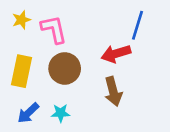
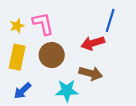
yellow star: (21, 20) -> (17, 26), moved
brown arrow: (113, 91) -> (91, 73), turned -60
cyan star: (61, 113) -> (67, 91), moved, size x1.5

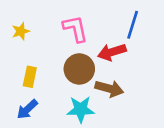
pink L-shape: (43, 24) -> (75, 29), moved
brown circle: (52, 55) -> (79, 69), moved
yellow rectangle: (17, 57) -> (30, 77), moved, size x0.7

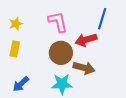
yellow rectangle: (30, 77) -> (15, 49), moved

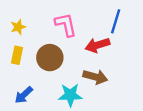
brown circle: (61, 53) -> (50, 58), moved

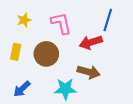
yellow star: (18, 27) -> (24, 20), moved

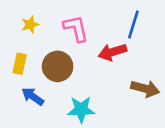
brown arrow: (89, 72) -> (145, 89), moved
blue arrow: (22, 89) -> (33, 96), moved, turned 78

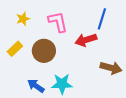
yellow rectangle: (20, 64) -> (15, 49), turned 35
blue arrow: (33, 96) -> (36, 86), moved

